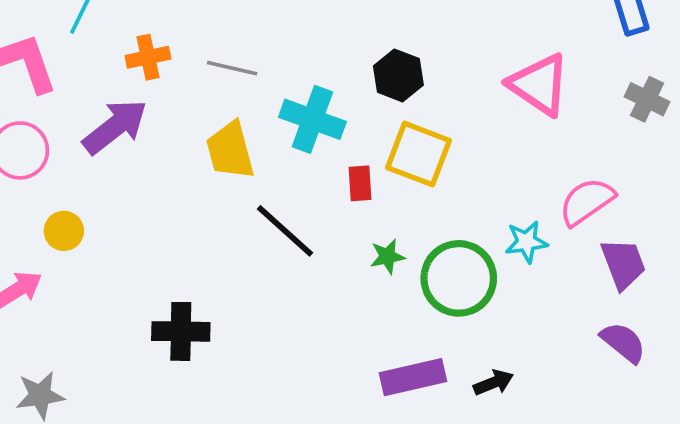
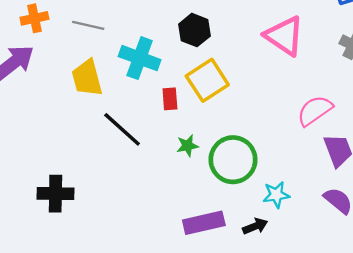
yellow square: (418, 154) -> (207, 80), turned 36
cyan star: (526, 242) -> (276, 195), moved

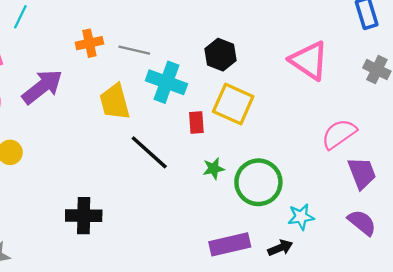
orange cross: (34, 18) -> (89, 43), moved
gray line: (88, 25) -> (134, 50), moved
yellow square: (207, 80) -> (233, 104), turned -33

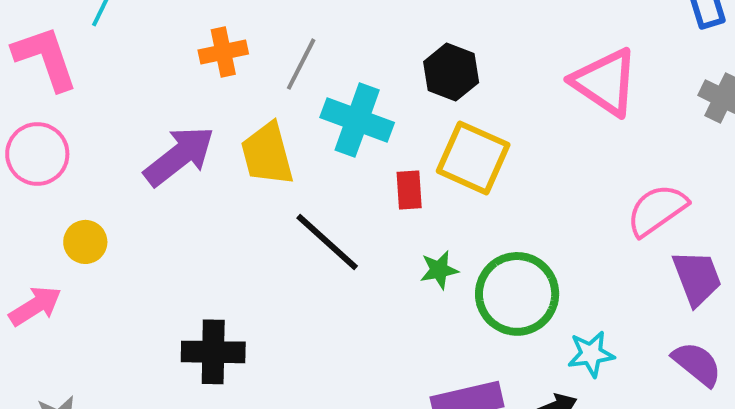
gray line: (134, 50) -> (301, 64), turned -76
purple arrow: (42, 87) -> (179, 156), moved

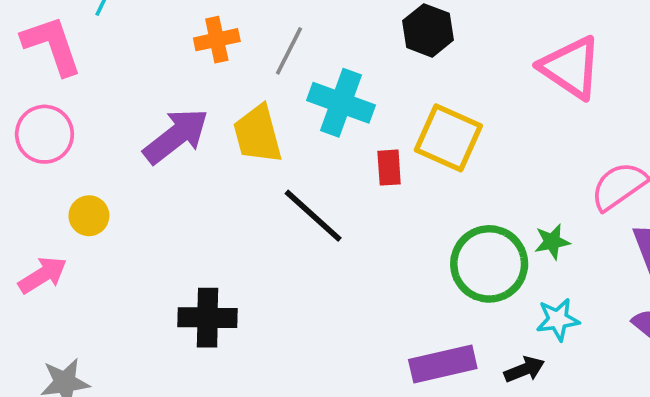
black hexagon: (451, 72) -> (428, 30), moved
green star: (439, 270) -> (552, 242), moved

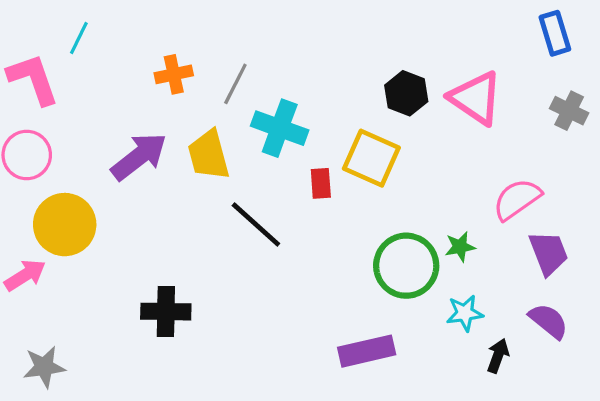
black hexagon: (428, 30) -> (406, 93), moved
yellow circle: (89, 216) -> (65, 225), size x1.8
black arrow: (524, 370) -> (498, 356), moved, turned -48

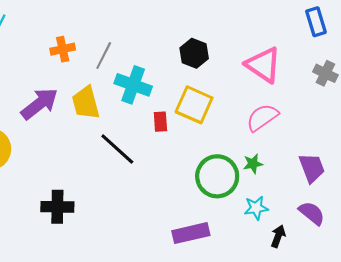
black hexagon: (406, 93) -> (194, 53), moved
pink semicircle: (517, 199) -> (262, 117), moved

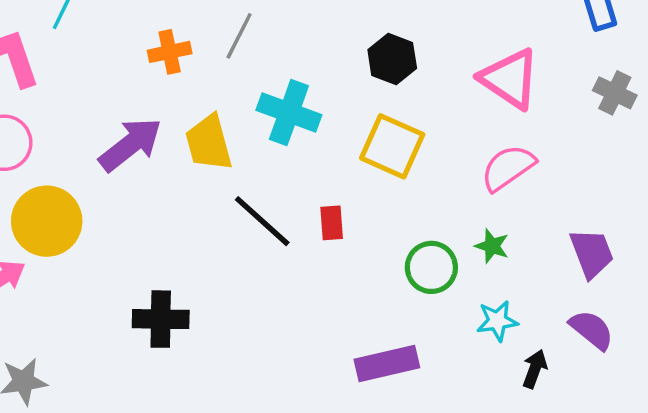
gray line: (104, 55) -> (239, 36), moved
red rectangle: (160, 122) -> (332, 223), moved
green star: (253, 164) -> (492, 246), turned 30
green circle: (217, 176) -> (431, 267), size x0.7

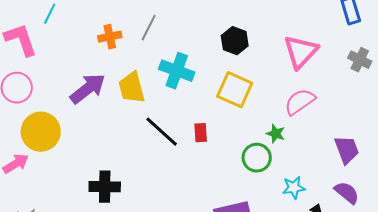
pink triangle: (510, 79) -> (301, 52), turned 39
green star: (492, 246) -> (276, 134), moved

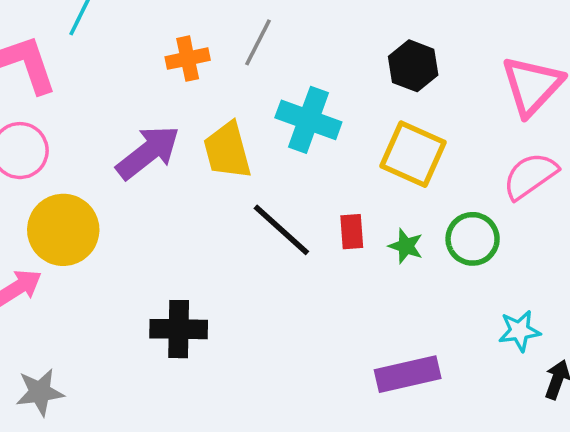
green star: (276, 134) -> (406, 246), moved
green circle: (257, 158) -> (473, 239), moved

